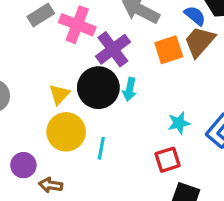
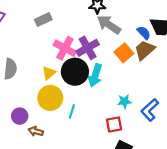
pink cross: (77, 25) -> (65, 48), moved
orange square: (169, 50) -> (124, 53), turned -30
cyan arrow: (130, 89) -> (95, 75), size x1.5

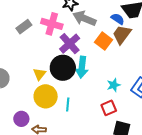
pink cross: (65, 48) -> (52, 24), moved

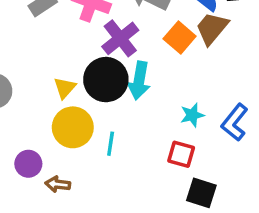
red square: (109, 108) -> (181, 154), turned 35

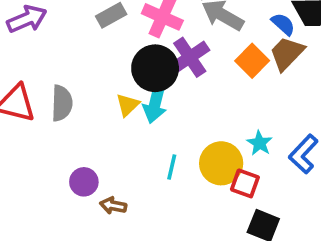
black circle: (106, 80) -> (155, 68), moved
cyan arrow: (139, 81) -> (155, 103), moved
cyan star: (192, 115) -> (260, 143), turned -30
yellow circle: (73, 127) -> (221, 163), moved

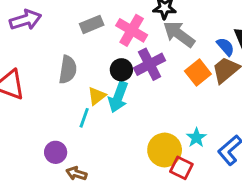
black circle: (155, 68) -> (121, 70), size x0.6
gray semicircle: (62, 103) -> (68, 70), moved
cyan line: (172, 167) -> (84, 118), moved

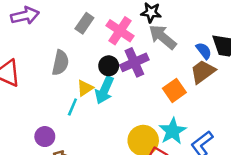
gray rectangle: (92, 24) -> (84, 23), turned -36
orange square: (198, 73) -> (174, 90), moved
cyan star: (196, 138) -> (173, 131), size x1.5

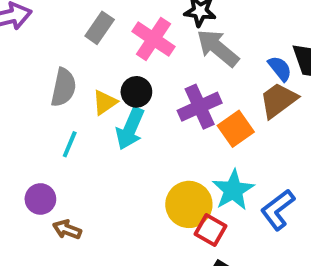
purple cross: (134, 62) -> (200, 107), moved
yellow triangle: (85, 88) -> (105, 102), moved
cyan line: (72, 107) -> (70, 144), moved

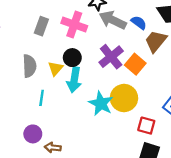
blue semicircle: (280, 69) -> (139, 23), moved
cyan star: (233, 190) -> (101, 103), moved
yellow circle: (189, 204) -> (124, 98), moved
red square: (210, 230) -> (146, 126), moved

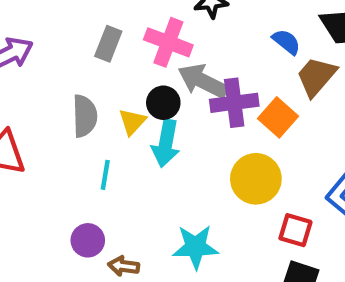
gray arrow: (113, 20) -> (203, 81), moved
purple cross: (111, 57) -> (234, 103), turned 30
cyan star: (101, 103) -> (196, 247), moved, turned -30

